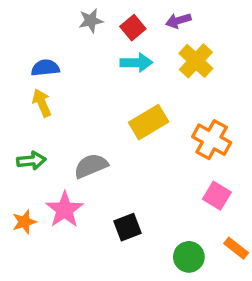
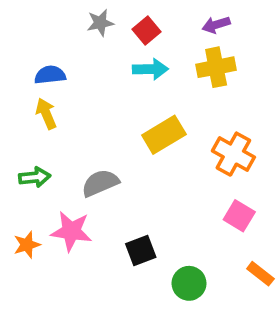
purple arrow: (178, 21) -> (216, 25), moved
yellow cross: (196, 61) -> (216, 67), turned 36
pink star: (65, 210) -> (71, 231), turned -30
green circle: (189, 257) -> (189, 283), moved

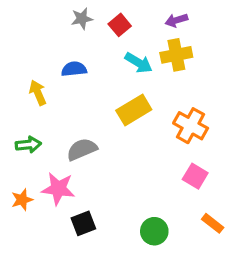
cyan arrow: (150, 69) -> (139, 63), moved, turned 32
blue semicircle: (50, 75) -> (74, 69), moved
black square: (141, 251) -> (83, 223), moved

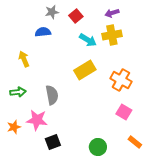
blue semicircle: (74, 69) -> (43, 32), moved
gray semicircle: (82, 149) -> (52, 95), turned 102

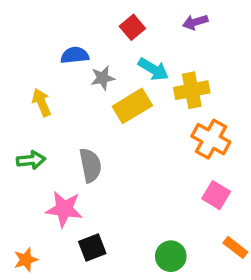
gray star: (52, 12) -> (103, 78), moved
yellow cross: (112, 35) -> (192, 90), moved
yellow rectangle: (85, 70) -> (132, 106), moved
orange star: (14, 127) -> (26, 260), moved

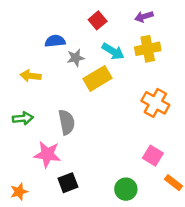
yellow cross: (192, 90) -> (148, 49), moved
yellow arrow: (41, 102) -> (31, 76), turned -60
pink square: (216, 195) -> (153, 156), moved

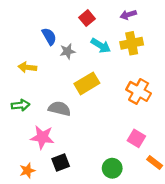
blue semicircle: (55, 41) -> (49, 36), turned 66
yellow rectangle: (98, 78) -> (87, 83), moved
gray semicircle: (67, 122) -> (59, 109), turned -65
orange star: (19, 192) -> (27, 171), moved

